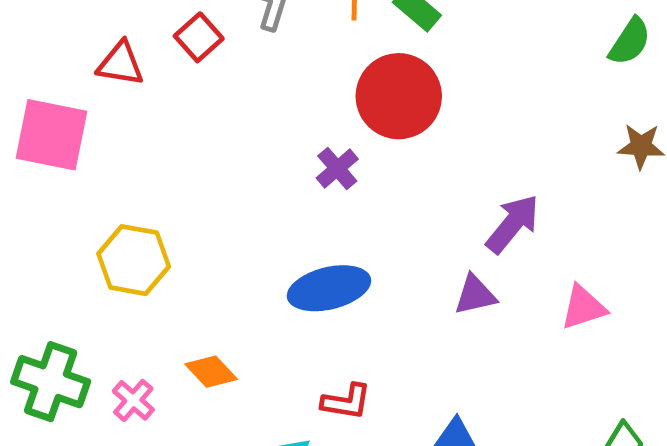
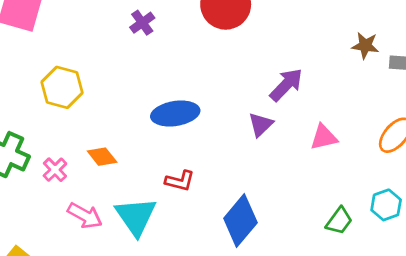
purple cross: (337, 168) -> (142, 23), moved
purple triangle: (475, 295) -> (261, 125), turned -36

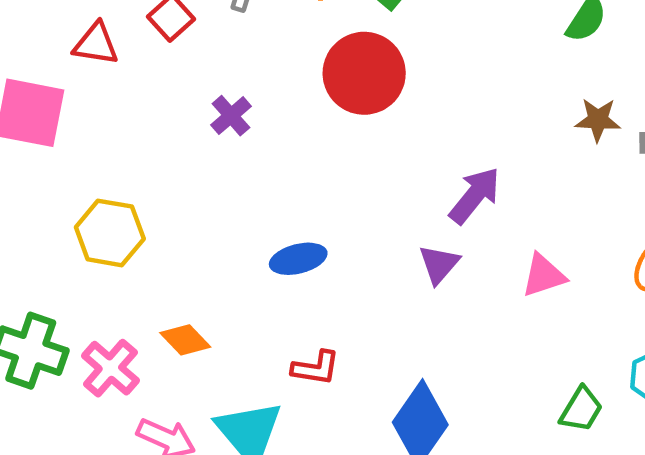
blue ellipse: (175, 113) -> (298, 259), size x0.7
pink cross: (55, 170) -> (110, 368), size x1.4

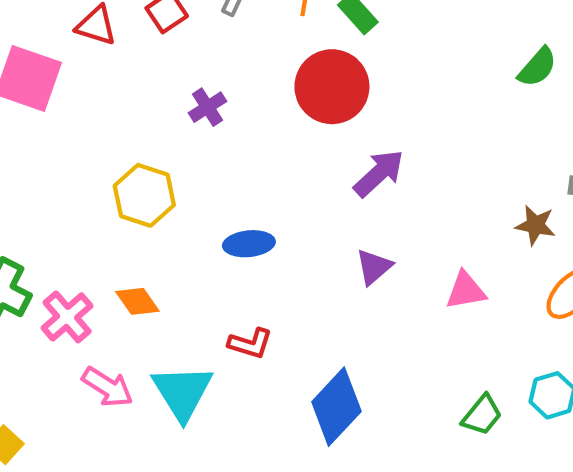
brown star: (598, 120) -> (535, 225), moved
purple arrow: (475, 196) -> (379, 173), moved
yellow hexagon: (110, 233) -> (144, 195), moved

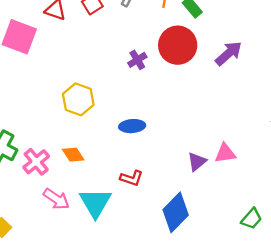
purple cross: (208, 107) -> (137, 60), moved
purple arrow: (379, 173) -> (229, 53), moved
purple triangle: (374, 267) -> (197, 162), moved
pink triangle: (466, 291) -> (225, 153), moved

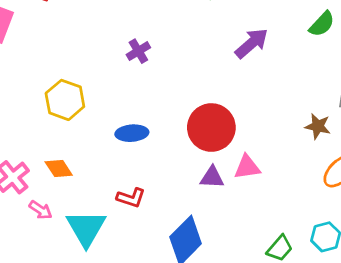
red circle: (178, 45) -> (211, 128), moved
purple triangle: (197, 162) -> (212, 177), turned 42
pink arrow: (56, 199) -> (41, 210), moved, size x0.7

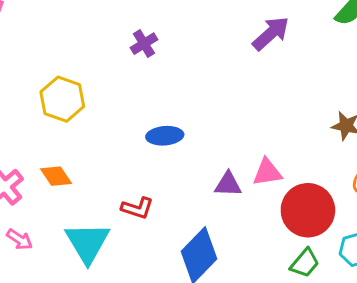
red circle: (211, 128) -> (308, 210), moved
blue ellipse: (132, 133) -> (165, 136), moved
pink arrow: (41, 210) -> (20, 239), moved

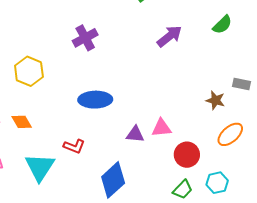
purple cross: (144, 44) -> (85, 38), size x1.4
blue ellipse: (165, 136) -> (95, 100), size x1.4
red circle: (308, 210) -> (187, 155), size x0.7

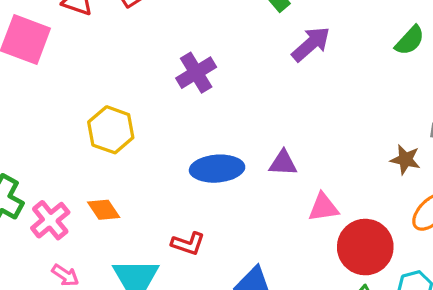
purple arrow: (169, 36) -> (311, 44), moved
purple triangle: (135, 134) -> (283, 163), moved
red circle: (187, 155) -> (365, 247), size x1.4

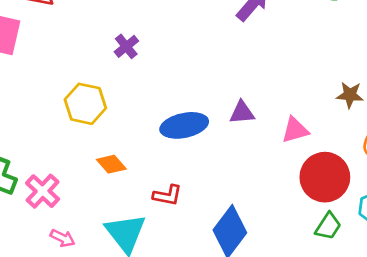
purple cross: (196, 73) -> (126, 46), moved, size x0.7
pink triangle: (323, 207) -> (295, 130), moved
orange diamond: (104, 210) -> (111, 164), moved

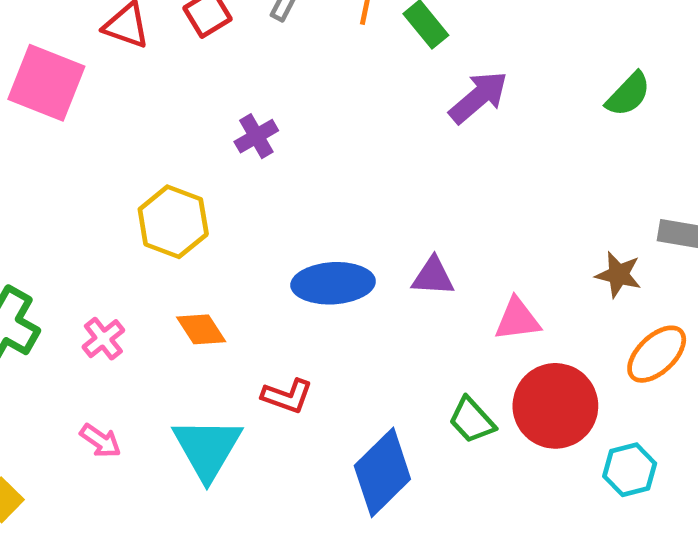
pink cross: (43, 191) -> (103, 339), moved, size x0.7
green trapezoid: (328, 226) -> (472, 420), moved, turned 96

